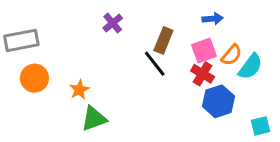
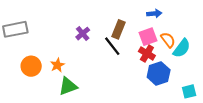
purple cross: (113, 23) -> (83, 34), moved
orange semicircle: (232, 55) -> (168, 40), turned -77
orange circle: (34, 78) -> (31, 66), moved

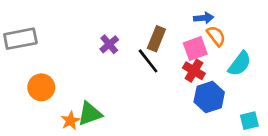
orange semicircle: (168, 40) -> (216, 36), moved
orange star: (57, 65) -> (70, 121), moved

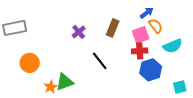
blue arrow: (204, 18) -> (147, 13), turned -32
black line: (148, 61) -> (100, 61), moved
cyan semicircle: (240, 64) -> (173, 46), turned 30
red cross: (194, 71) -> (140, 51), turned -35

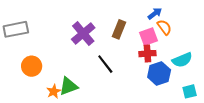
purple cross: (79, 32) -> (83, 34), size x1.6
cyan semicircle: (173, 46) -> (182, 60), moved

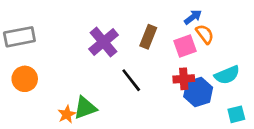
red cross: (147, 54) -> (184, 79), moved
orange circle: (32, 66) -> (25, 79), moved

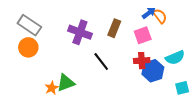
orange semicircle: (205, 34) -> (160, 16), moved
gray rectangle: (19, 37) -> (29, 25), moved, turned 45
purple cross: (104, 42) -> (80, 32), turned -30
orange circle: (25, 79) -> (28, 47), moved

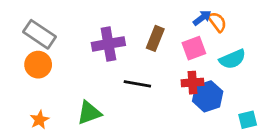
purple cross: (80, 32) -> (108, 44), turned -30
cyan semicircle: (175, 58) -> (232, 59), moved
black line: (101, 62) -> (137, 84), turned -42
orange star: (52, 88) -> (40, 120), moved

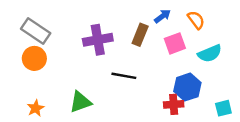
blue arrow: (202, 18) -> (162, 16), moved
red cross: (192, 83) -> (174, 104), moved

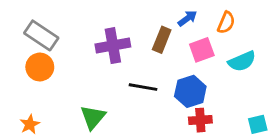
orange semicircle: (196, 20) -> (226, 23), turned 60
blue hexagon: (187, 87) -> (190, 91), moved
green triangle: (80, 102) -> (93, 117), turned -30
orange star: (36, 108) -> (30, 124), moved

